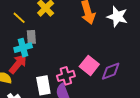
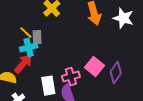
yellow line: (19, 18) -> (26, 33), moved
purple diamond: (111, 71) -> (116, 73), turned -35

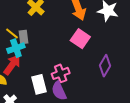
pink square: (94, 66) -> (80, 39), moved

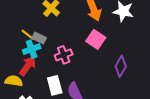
gray rectangle: (24, 37) -> (39, 38), turned -56
pink cross: (61, 73) -> (64, 55), moved

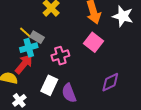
purple diamond: (121, 66) -> (110, 82), moved, turned 30
white rectangle: (55, 85) -> (49, 85), turned 36

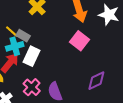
pink cross: (60, 56) -> (32, 87), moved, turned -30
white rectangle: (49, 85) -> (31, 56), moved

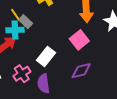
white rectangle: (31, 56) -> (46, 57), moved
purple diamond: (96, 81) -> (81, 71), moved

